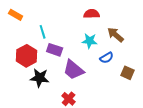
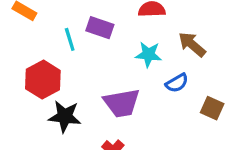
purple rectangle: (55, 50) -> (100, 28), moved
purple trapezoid: (74, 70) -> (122, 103), turned -50

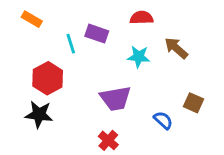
blue semicircle: (177, 83) -> (163, 120), moved, turned -108
black star: (65, 116) -> (39, 114), moved

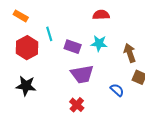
purple rectangle: (97, 34) -> (73, 47), moved
brown arrow: (176, 48) -> (130, 53), moved, turned 30
red hexagon: (48, 78) -> (27, 48), moved

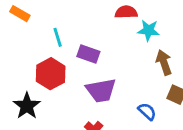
cyan star: (99, 43) -> (148, 30), moved
red hexagon: (27, 48) -> (51, 74), moved
black star: (26, 86) -> (27, 106), turned 30

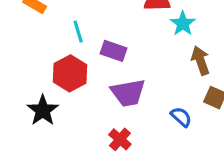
cyan star: (148, 30) -> (183, 23), turned 30

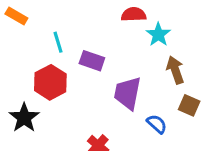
purple trapezoid: (128, 93) -> (127, 93), moved, turned 111

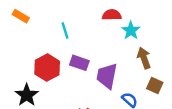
cyan line: (58, 42) -> (65, 30), moved
purple rectangle: (92, 61) -> (79, 63), moved

